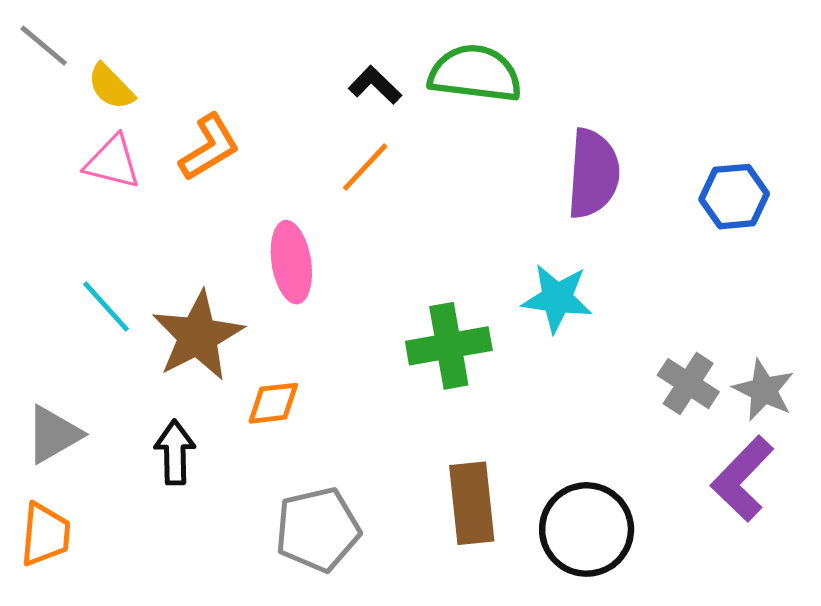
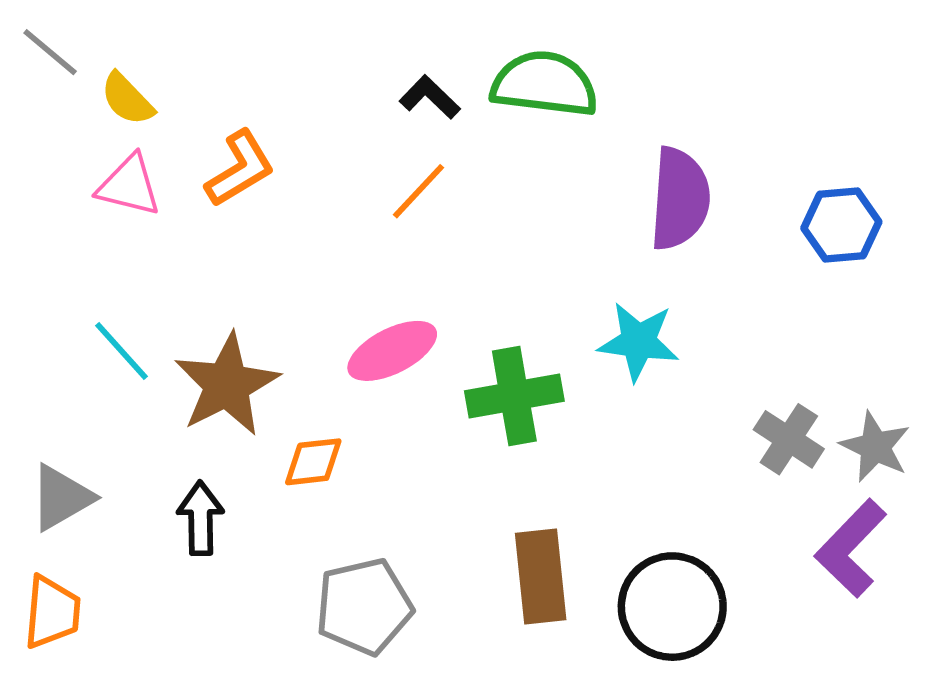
pink ellipse: (291, 262) -> (392, 351), moved, turned 72

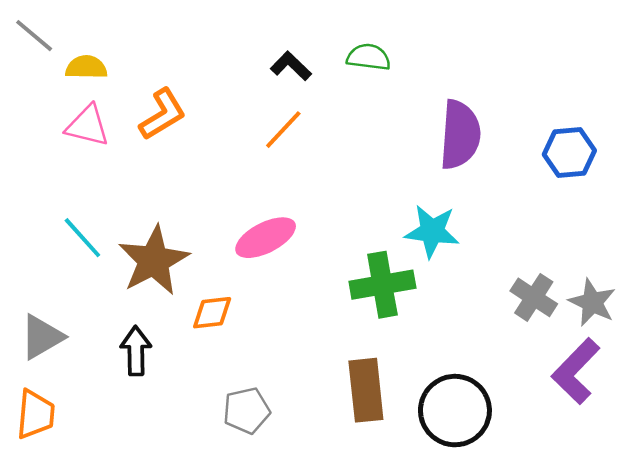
green semicircle: (544, 84) -> (369, 57), size x0.6
yellow semicircle: (127, 99) -> (86, 67), turned 135
green cross: (514, 396) -> (382, 285), moved
gray pentagon: (364, 607) -> (246, 411), size x0.7

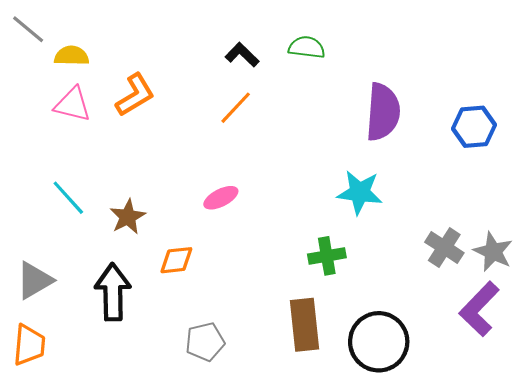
pink ellipse: (266, 238) -> (221, 198), size x0.7
brown star: (154, 261) -> (128, 217), size x0.6
green cross: (382, 285) -> (327, 256), moved, size x0.7
black arrow: (136, 351) -> (113, 292), size x1.4

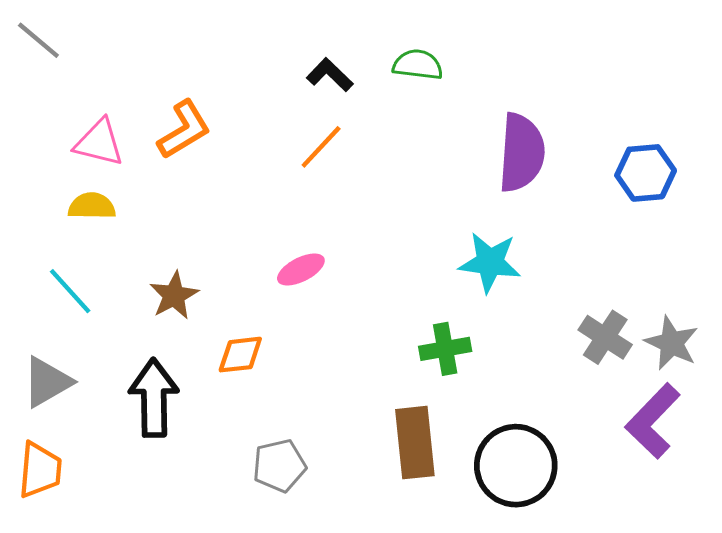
yellow semicircle: (72, 56) -> (92, 206), moved
cyan line: (68, 198) -> (70, 291), moved

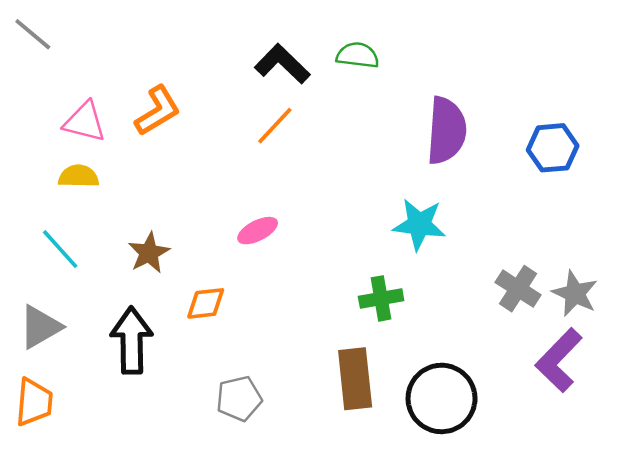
black L-shape: (330, 75) -> (282, 64), size x1.4

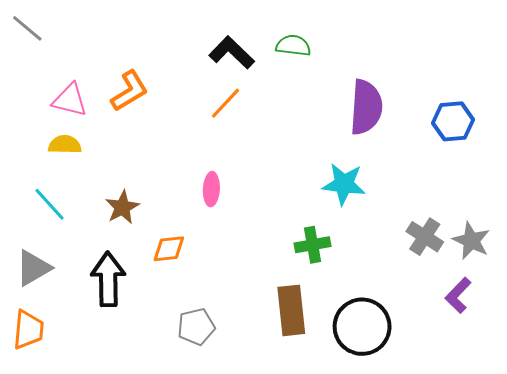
pink ellipse: (258, 231) -> (211, 189), turned -60
purple L-shape: (559, 360) -> (458, 295), size x0.7

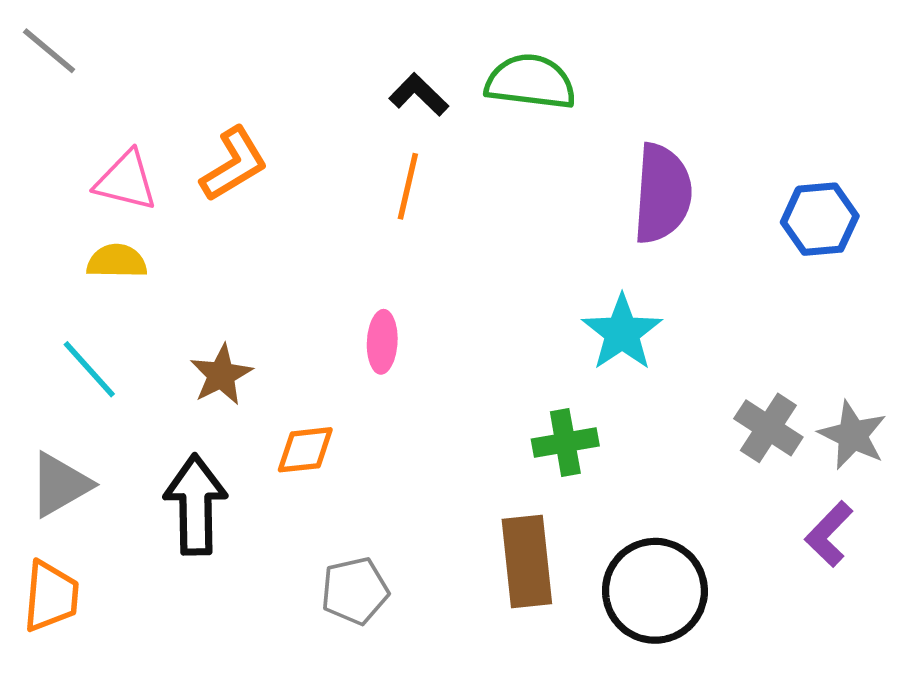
green semicircle: (293, 46) -> (530, 82), size x1.4
black L-shape: (232, 53) -> (419, 95), size x0.7
orange line: (226, 103) -> (408, 186), turned -30
cyan star: (344, 184) -> (622, 333), turned 30

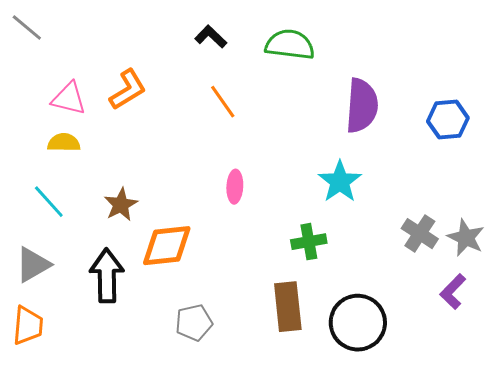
black L-shape: (419, 95) -> (211, 37), moved
orange line: (408, 186) -> (223, 102), turned -48
pink ellipse: (382, 342) -> (235, 187), moved
orange diamond: (305, 450) -> (167, 246), size x1.6

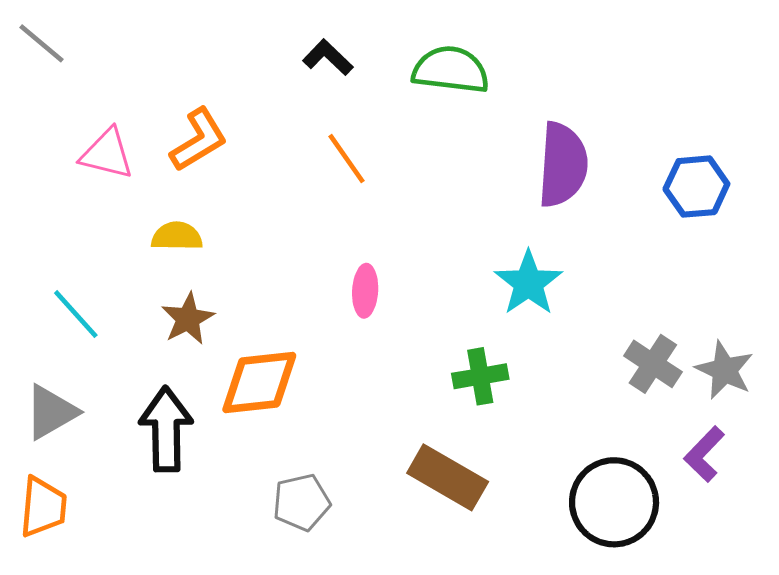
yellow semicircle: (64, 143) -> (177, 236), moved
brown rectangle: (288, 307) -> (448, 477), turned -54
black circle: (358, 323) -> (614, 502), moved

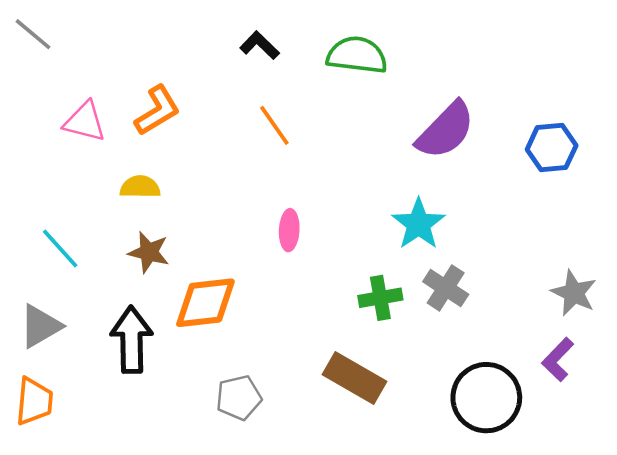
purple semicircle: (563, 165) -> (446, 130), turned 40
brown star: (188, 319) -> (149, 252), turned -30
gray cross: (653, 364) -> (446, 288), moved

